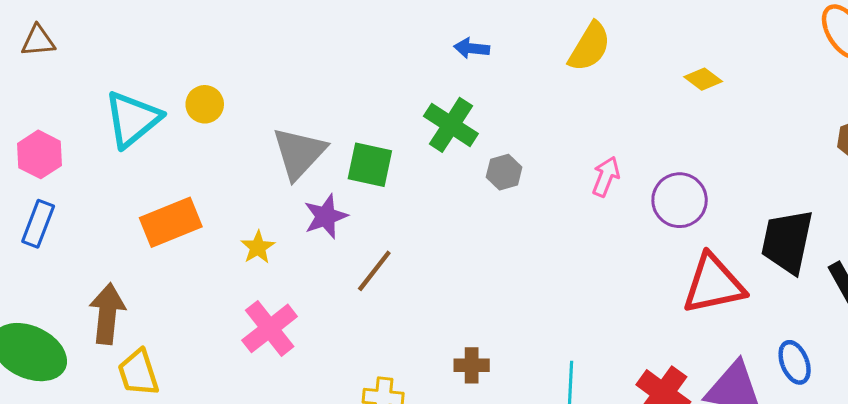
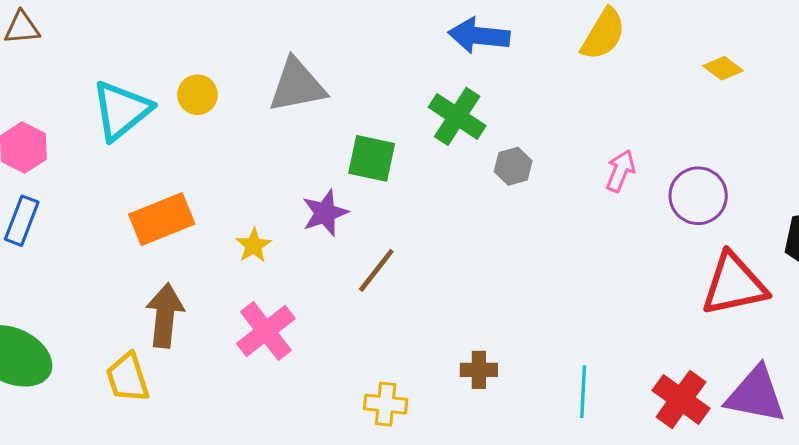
blue arrow: (472, 48) -> (479, 36), size x1.6
gray triangle: (299, 153) -> (297, 85), moved, turned 36
brown arrow: (107, 314) -> (165, 315), moved

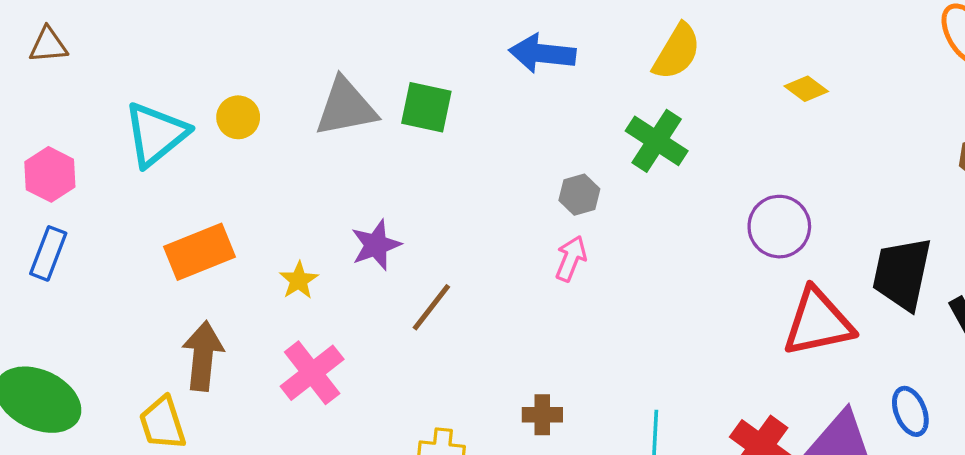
green cross: (457, 116) -> (657, 141), moved
green square: (372, 158) -> (426, 107), moved
pink arrow: (620, 171) -> (571, 258), moved

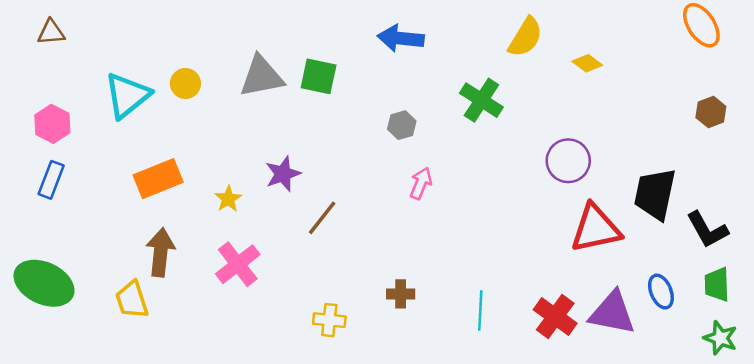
yellow semicircle: (677, 52) -> (525, 37), moved
gray hexagon: (579, 195) -> (402, 125), moved

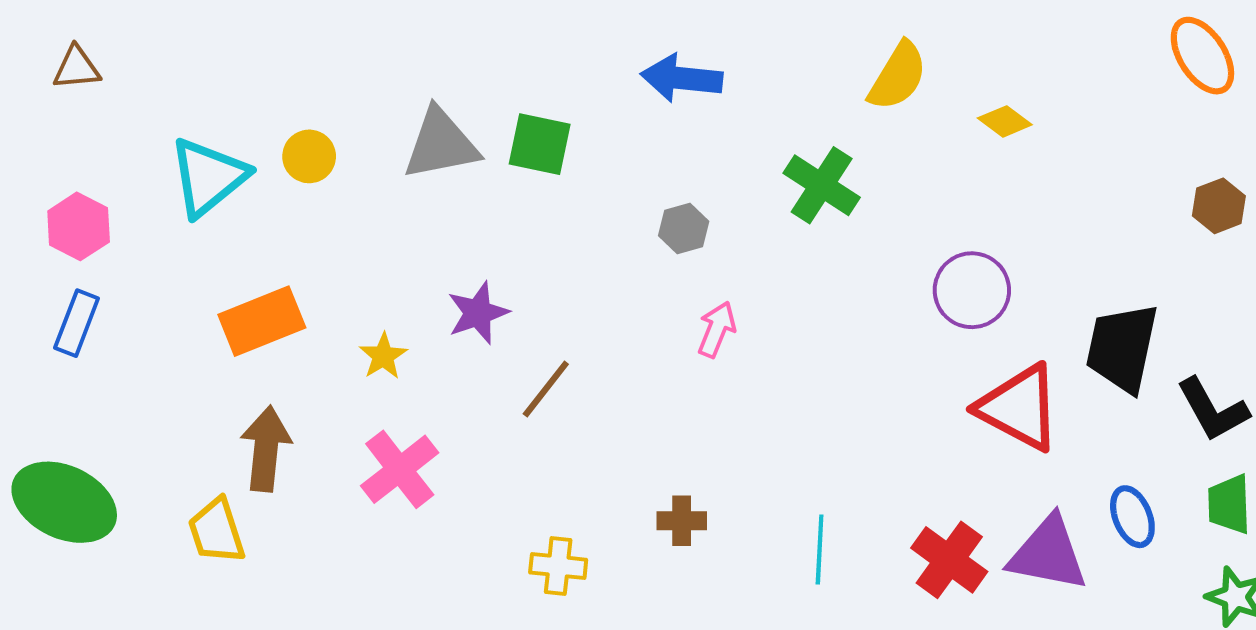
red triangle: (596, 229) -> (1019, 408), turned 40

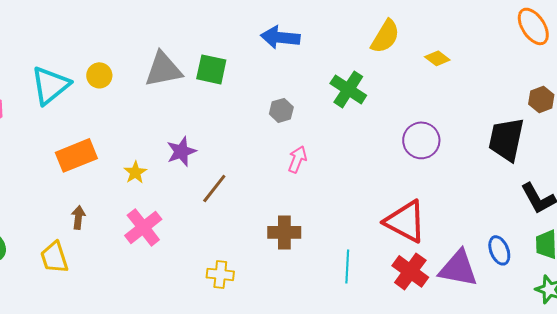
black trapezoid: (1122, 348) -> (506, 139), moved
red triangle: (1019, 408) -> (405, 221), moved
brown arrow: (266, 449) -> (78, 217), size x0.6
brown cross: (682, 521) -> (284, 232), moved, size x1.4

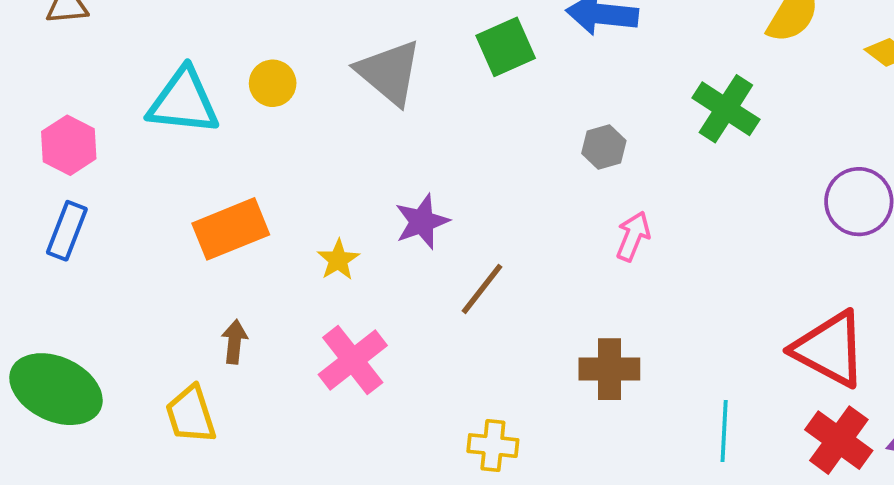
gray triangle: (163, 69) -> (389, 72), turned 51
green square: (211, 69) -> (506, 47), moved, turned -36
cyan triangle: (50, 85) -> (183, 101), turned 45

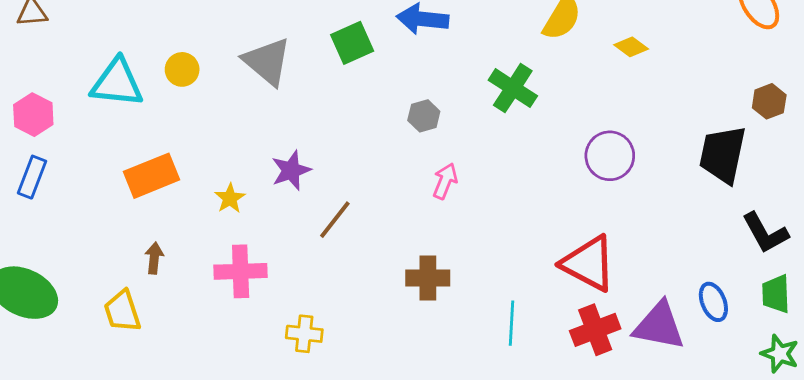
pink cross: (353, 360) -> (241, 271), turned 36
red cross: (839, 440) -> (595, 330), turned 33
yellow cross: (493, 446) -> (304, 334), moved

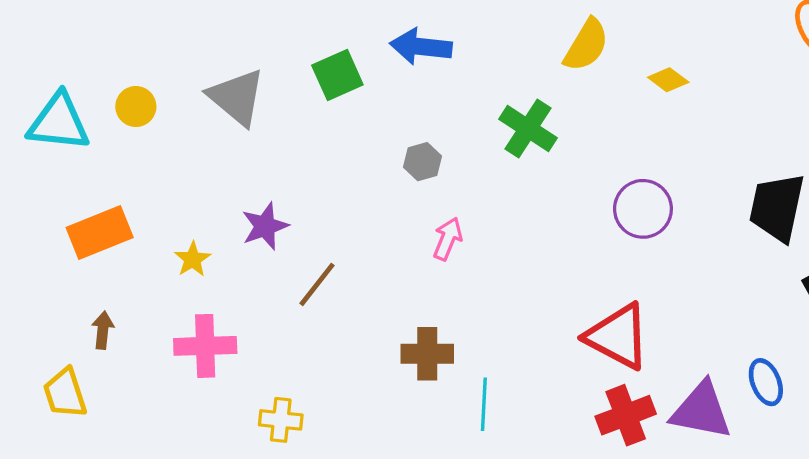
cyan line: (512, 323) -> (484, 404), moved

